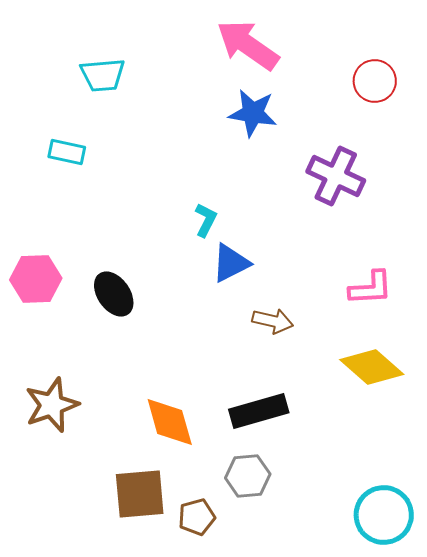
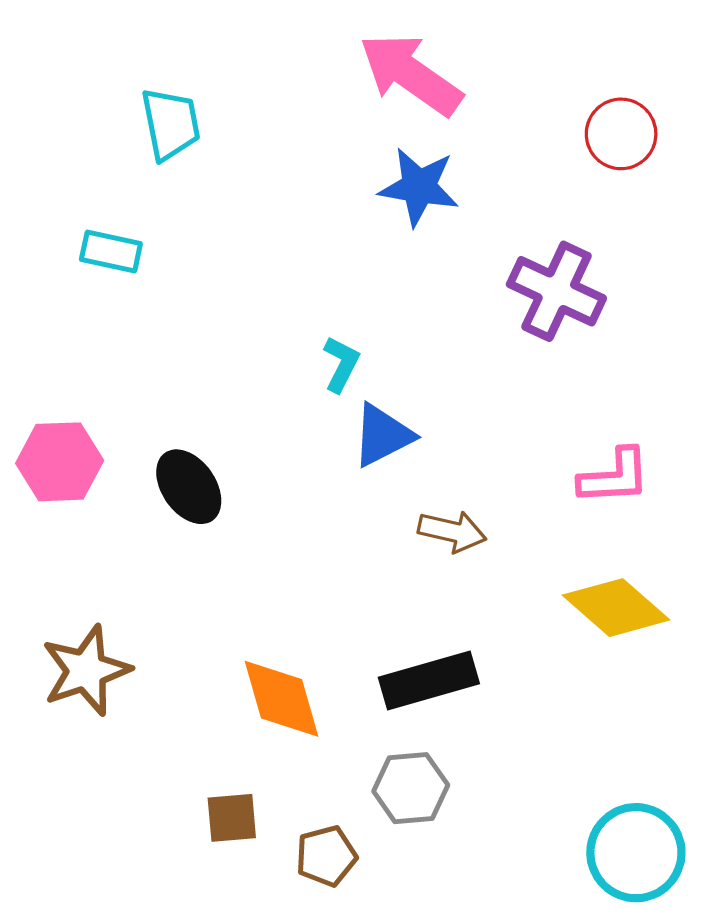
cyan trapezoid: (103, 75) -> (171, 124), turned -96
brown square: (140, 494) -> (232, 818), size x0.6

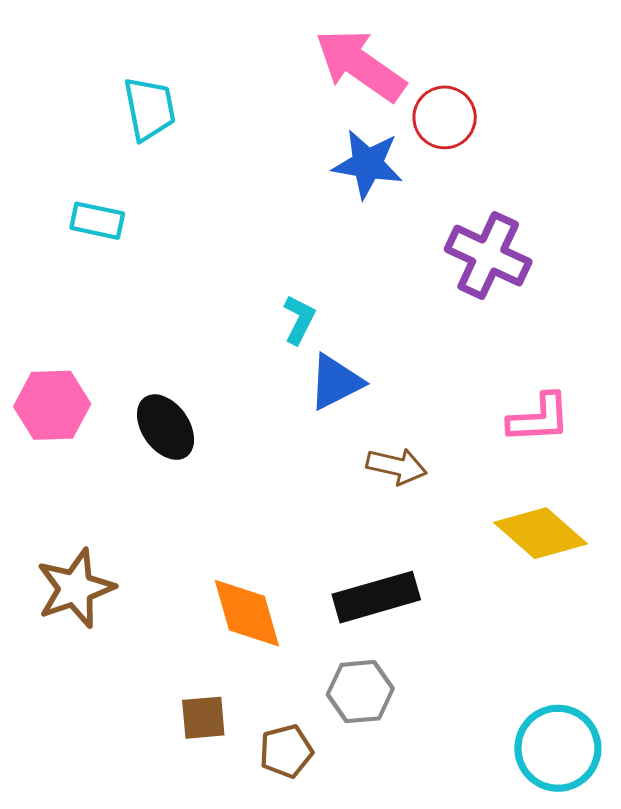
red circle: (621, 134) -> (445, 117), moved

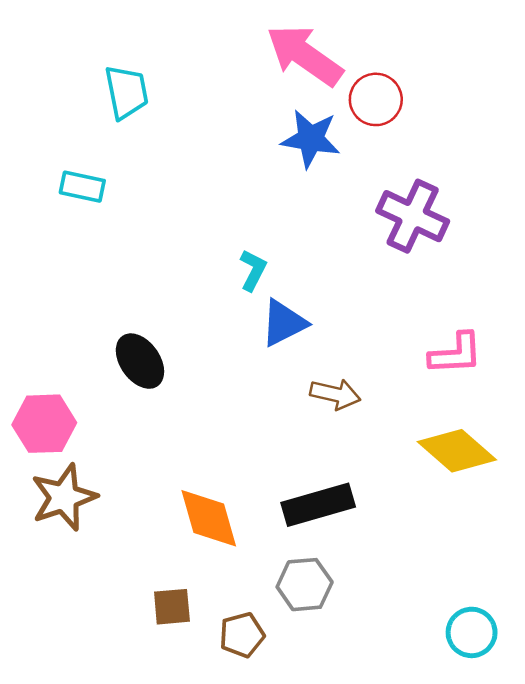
pink hexagon: (52, 405) -> (44, 424), moved
cyan circle: (558, 748) -> (472, 632), size x0.7

